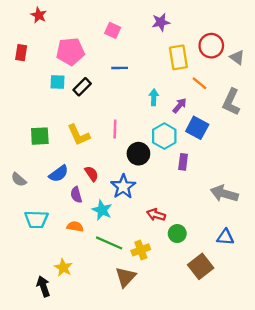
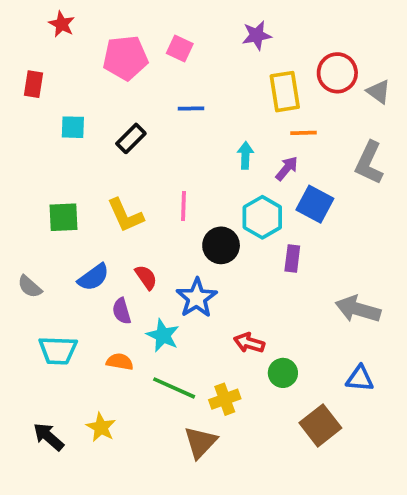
pink pentagon: (70, 52) -> (125, 58), moved
cyan square: (57, 82) -> (73, 127), moved
orange line: (200, 83) -> (304, 133), moved, turned -42
black arrow: (43, 286) -> (48, 437), moved, turned -30

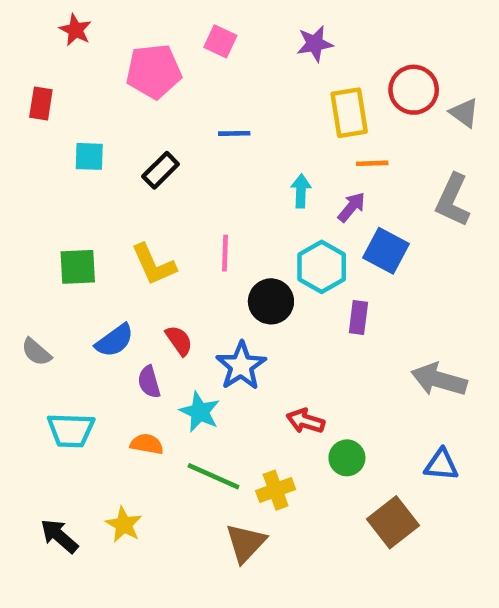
pink square: (180, 48) -> (220, 41), moved

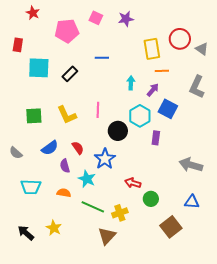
purple star: (315, 44) -> (126, 19), moved
cyan square: (89, 156) -> (39, 68), size x1.6

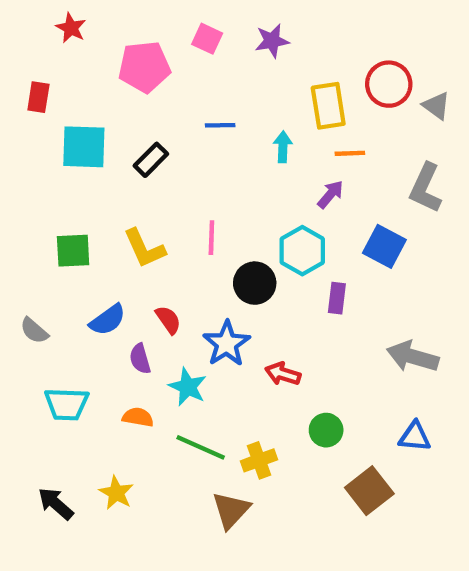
cyan arrow: (131, 83) -> (283, 147), moved
blue square: (168, 109) -> (384, 246), moved
red arrow: (133, 183) -> (283, 374), moved

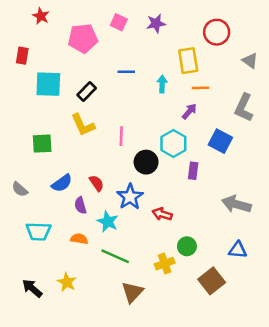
red circle: (389, 84) -> (217, 32), moved
yellow L-shape: (144, 248) -> (83, 125), moved
yellow cross: (259, 460) -> (165, 264), moved

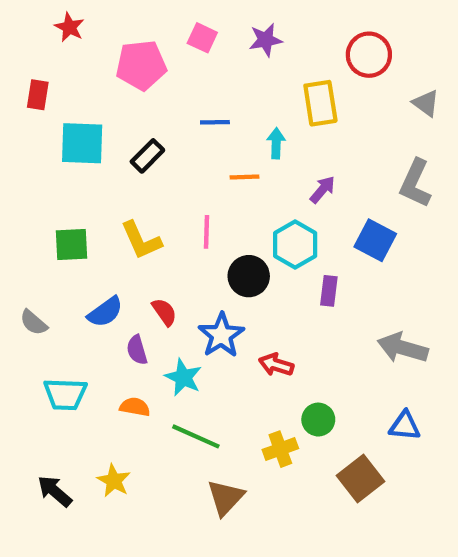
orange line: (201, 88) -> (244, 177), moved
yellow L-shape: (83, 125) -> (141, 240), moved

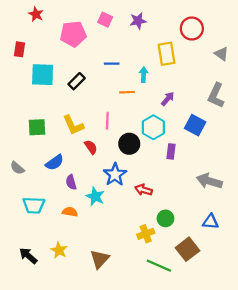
red semicircle: (164, 312) -> (91, 147), moved
green line: (196, 436) -> (159, 266), moved
brown triangle: (225, 498) -> (100, 259), moved

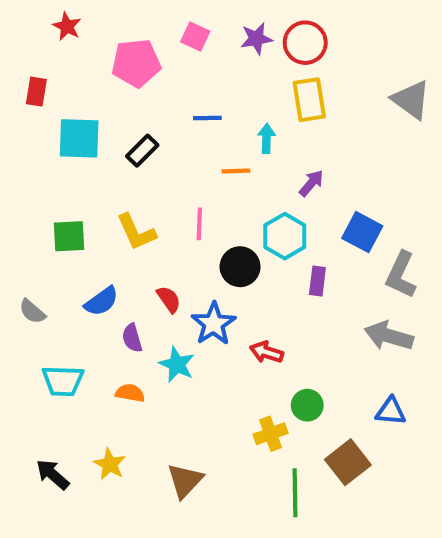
red circle: (192, 28) -> (305, 43), moved
gray triangle: (221, 54) -> (411, 100), size x1.5
gray L-shape: (216, 95) -> (401, 275), moved
red semicircle: (91, 147) -> (169, 299), moved
green line: (159, 266) -> (295, 493), turned 65

